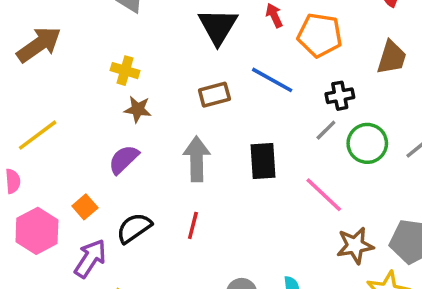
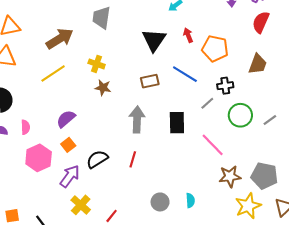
brown arrow: (39, 45) -> (60, 39), moved
gray line: (326, 130) -> (207, 103), moved
yellow line: (38, 135) -> (53, 73), moved
purple semicircle: (124, 159) -> (66, 119), moved

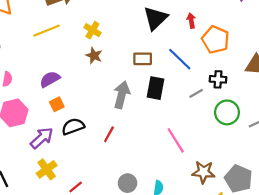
black rectangle: (177, 123) -> (155, 88), moved
orange square: (68, 145) -> (57, 104), moved
pink line: (213, 145) -> (176, 140), moved

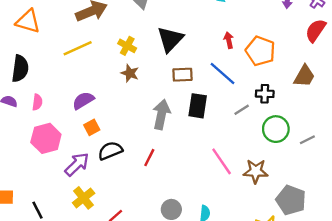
black triangle: (155, 18) -> (170, 39), moved
red arrow: (191, 21) -> (229, 40), moved
brown star: (203, 172) -> (256, 171), moved

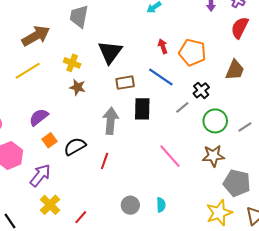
black cross: (265, 94) -> (201, 90), turned -35
black semicircle: (110, 151) -> (75, 146), moved
brown star: (256, 171) -> (213, 156), moved

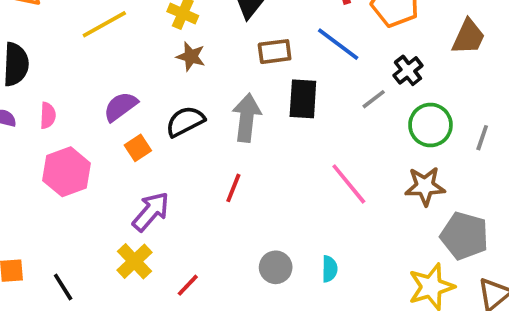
gray line: (245, 127) -> (482, 138), turned -40
black semicircle: (75, 146) -> (185, 121), moved
purple arrow: (40, 175) -> (151, 212), moved

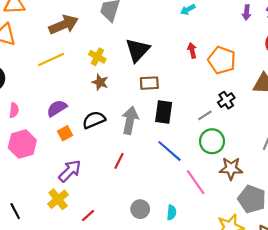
blue line: (338, 44) -> (169, 151), moved
green circle: (430, 125) -> (212, 141), moved
pink line: (349, 184) -> (196, 182), moved

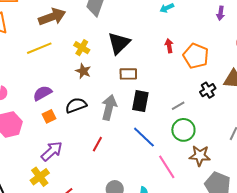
black cross: (226, 100) -> (208, 90), moved

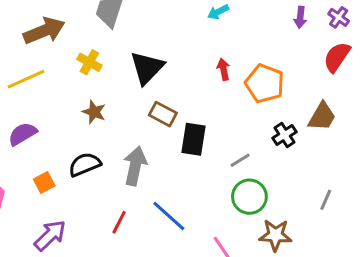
yellow cross: (82, 48) -> (89, 62), moved
brown rectangle: (128, 74) -> (163, 114), turned 30
purple semicircle: (42, 93) -> (22, 134), moved
black rectangle: (140, 101) -> (194, 139), moved
blue line: (144, 137) -> (169, 216), moved

